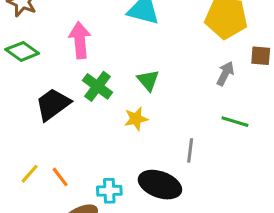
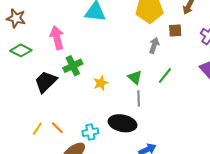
green triangle: (148, 80) -> (135, 77), moved
green cross: (98, 86) -> (73, 66), turned 36
green line: (235, 122) -> (165, 75), turned -60

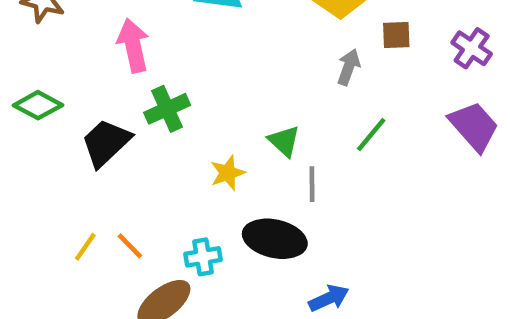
green diamond: (21, 50) -> (38, 105), moved
green triangle: (135, 77) -> (284, 141), moved
yellow star: (101, 83) -> (228, 173), moved

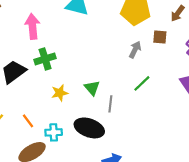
green triangle: (284, 141) -> (92, 88), moved
yellow star: (228, 173) -> (60, 93), moved
orange line: (130, 246) -> (28, 121), moved

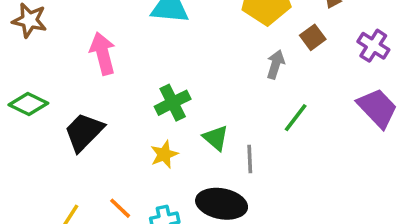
brown square: (160, 37) -> (313, 37), turned -32
green cross: (45, 59) -> (173, 103), moved

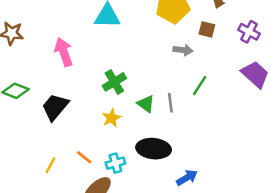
brown square: (313, 37) -> (207, 29), turned -35
gray arrow: (276, 64) -> (183, 50), turned 84
gray line: (250, 159) -> (170, 103), moved

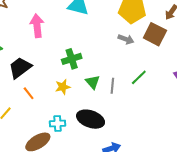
brown square: (207, 29) -> (155, 34), size x1.6
gray arrow: (183, 50) -> (126, 39), moved
orange line: (84, 157) -> (29, 93), moved

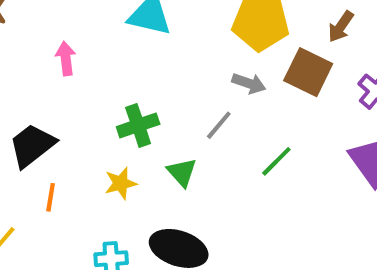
pink arrow: (37, 26) -> (66, 58), size x0.7
gray line: (112, 86) -> (219, 125), moved, turned 35
orange line: (29, 93) -> (51, 197), turned 48

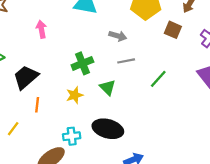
brown square: (308, 72) -> (173, 30), size x0.7
gray arrow: (249, 83) -> (118, 36), moved
gray line: (219, 125) -> (126, 61), turned 42

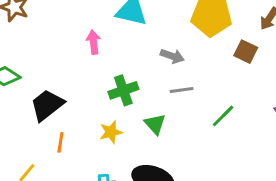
pink arrow: (41, 29) -> (93, 42), moved

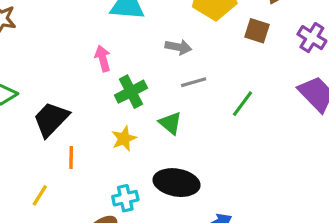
pink arrow: (93, 42) -> (103, 58), moved

